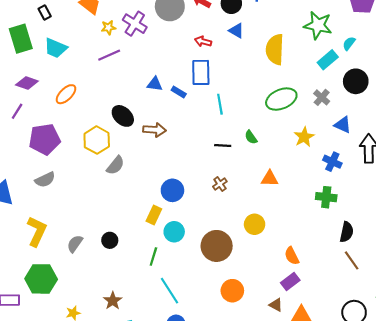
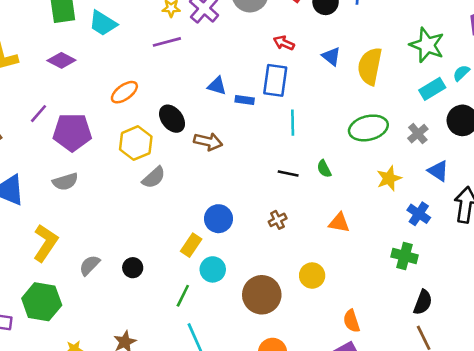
blue triangle: (236, 31) -> (331, 56), moved
blue rectangle: (179, 92) -> (245, 100), turned -32
orange ellipse: (66, 94) -> (124, 92), moved
purple line: (17, 111) -> (38, 114), moved

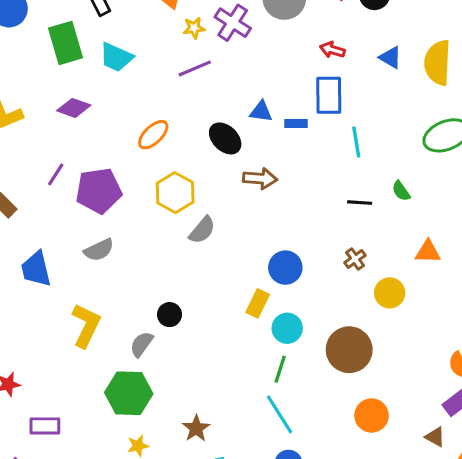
black ellipse: (172, 119) -> (225, 138), moved
black circle: (133, 268) -> (170, 315), moved
yellow circle: (312, 276) -> (390, 293), moved
green line: (183, 296) -> (280, 369), moved
green hexagon: (42, 302) -> (129, 393), moved

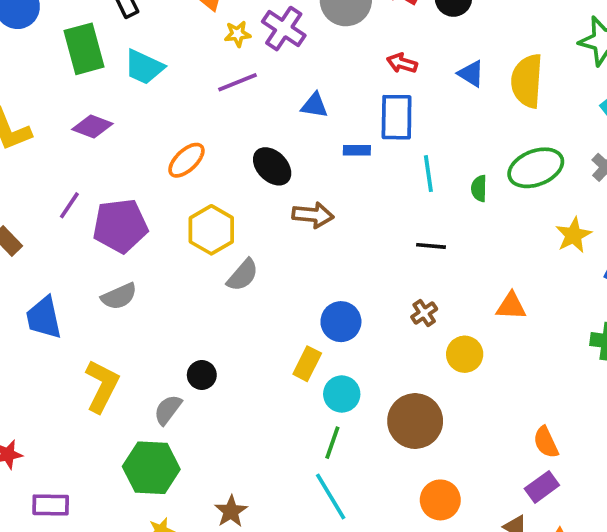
blue triangle: (261, 111) -> (314, 105), moved
green semicircle: (401, 191) -> (479, 188), moved, turned 35

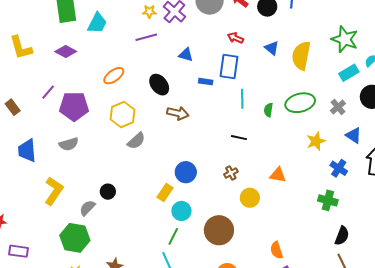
cyan trapezoid: (144, 67) -> (97, 23), turned -95
orange semicircle: (546, 442) -> (276, 250), moved

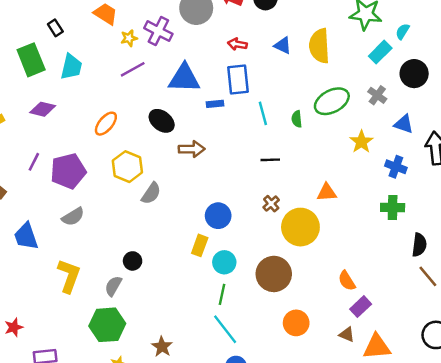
blue triangle: (186, 55) -> (184, 78), size x1.8
yellow circle: (250, 198) -> (300, 227), size x1.6

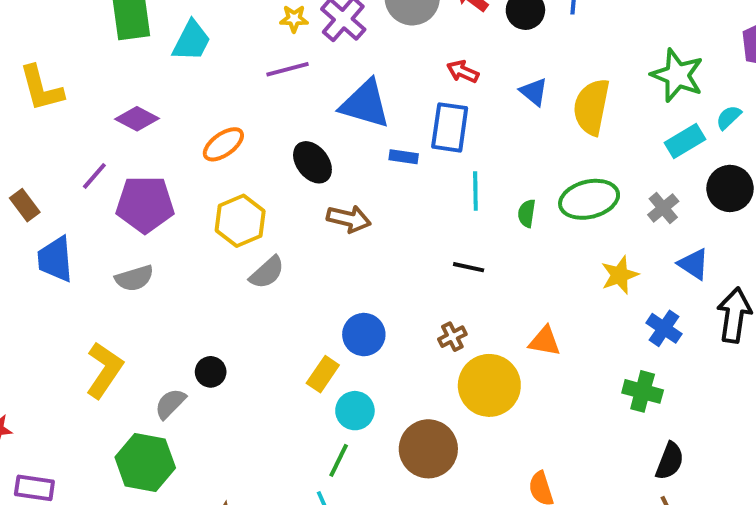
purple diamond: (43, 109) -> (137, 119), moved
blue trapezoid: (26, 236) -> (55, 259), moved

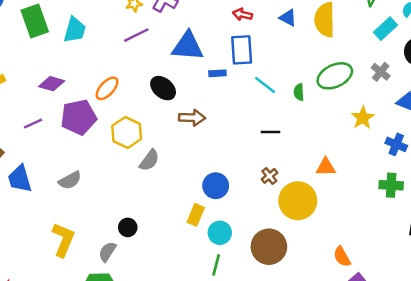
purple line: (94, 176) -> (33, 124), turned 36
cyan line: (475, 191) -> (265, 85), turned -40
purple pentagon: (145, 204) -> (79, 117), moved

